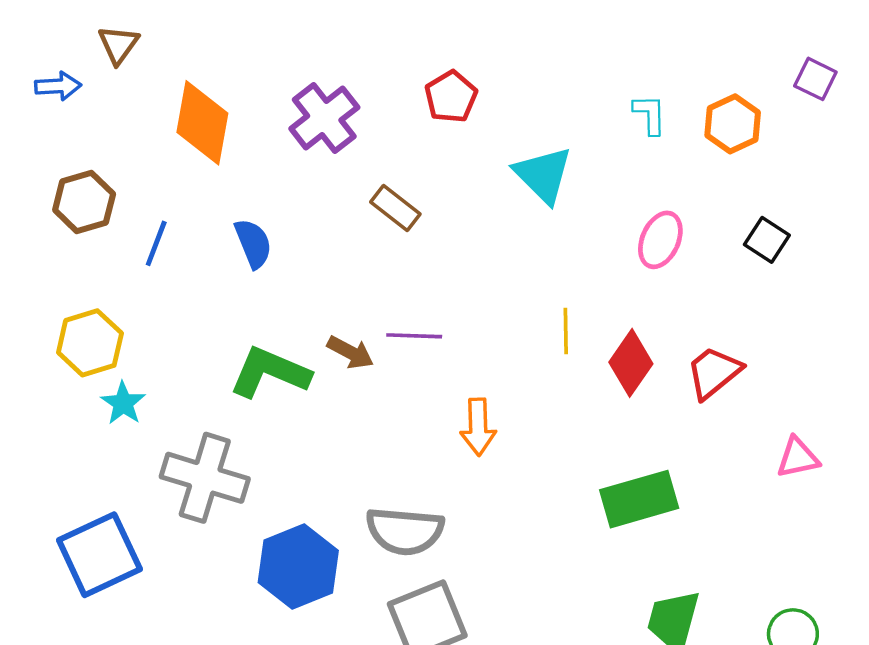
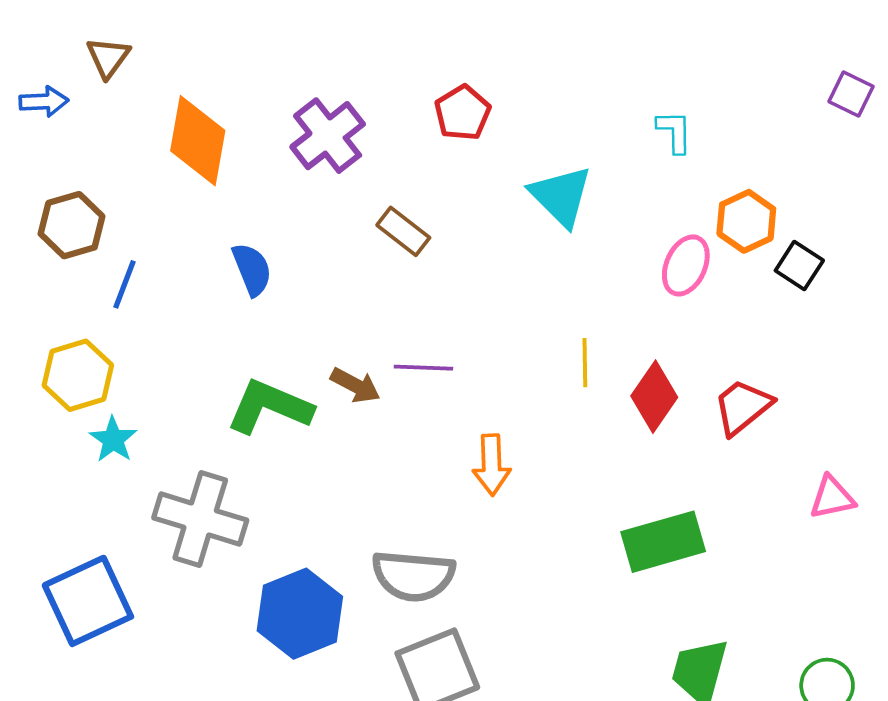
orange hexagon: (733, 124) -> (746, 221), moved
blue line: (156, 243) -> (125, 284), moved

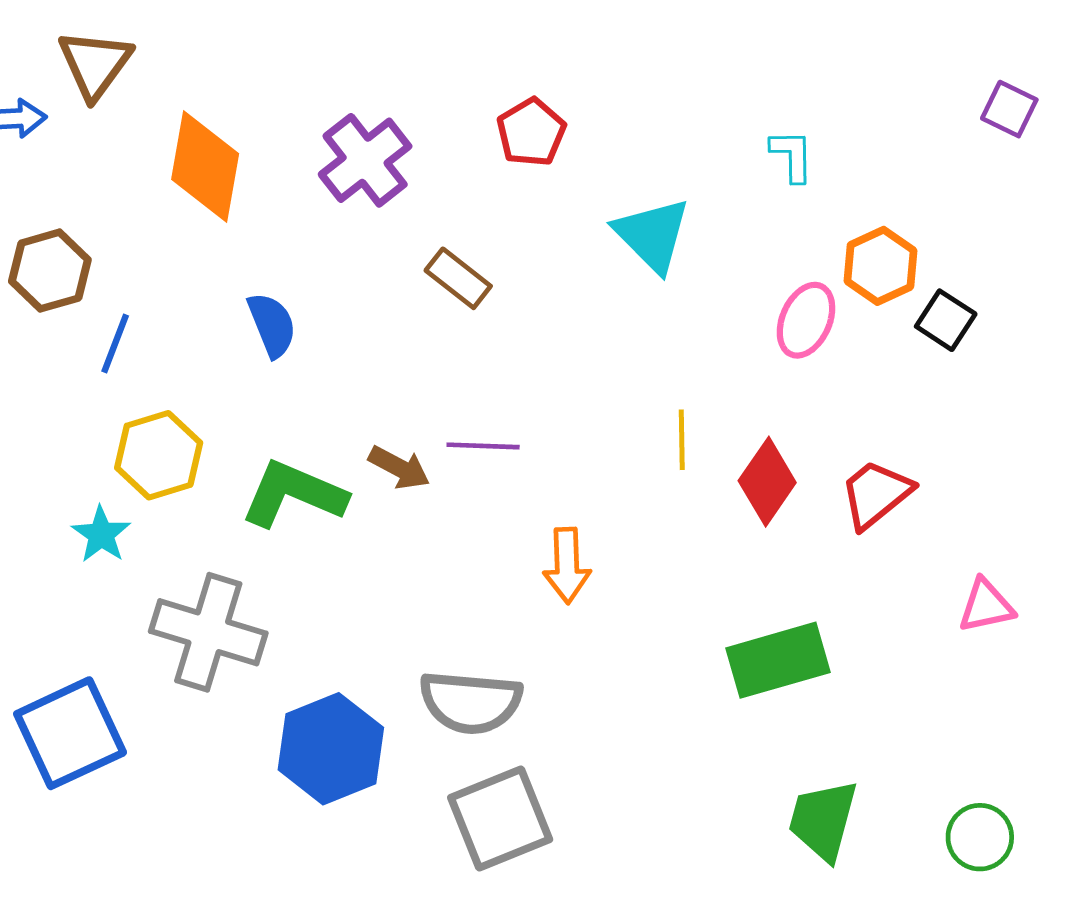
brown triangle: (108, 57) -> (95, 64), size x1.4
yellow hexagon: (78, 375) -> (159, 455), moved

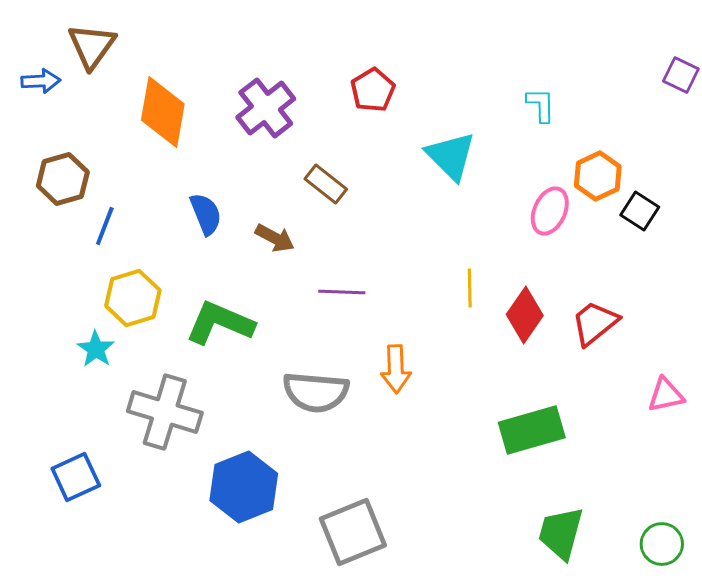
brown arrow: (399, 468) -> (275, 238), moved
gray semicircle: (471, 702) -> (316, 392), moved
blue square: (70, 733) -> (76, 477), size x0.7

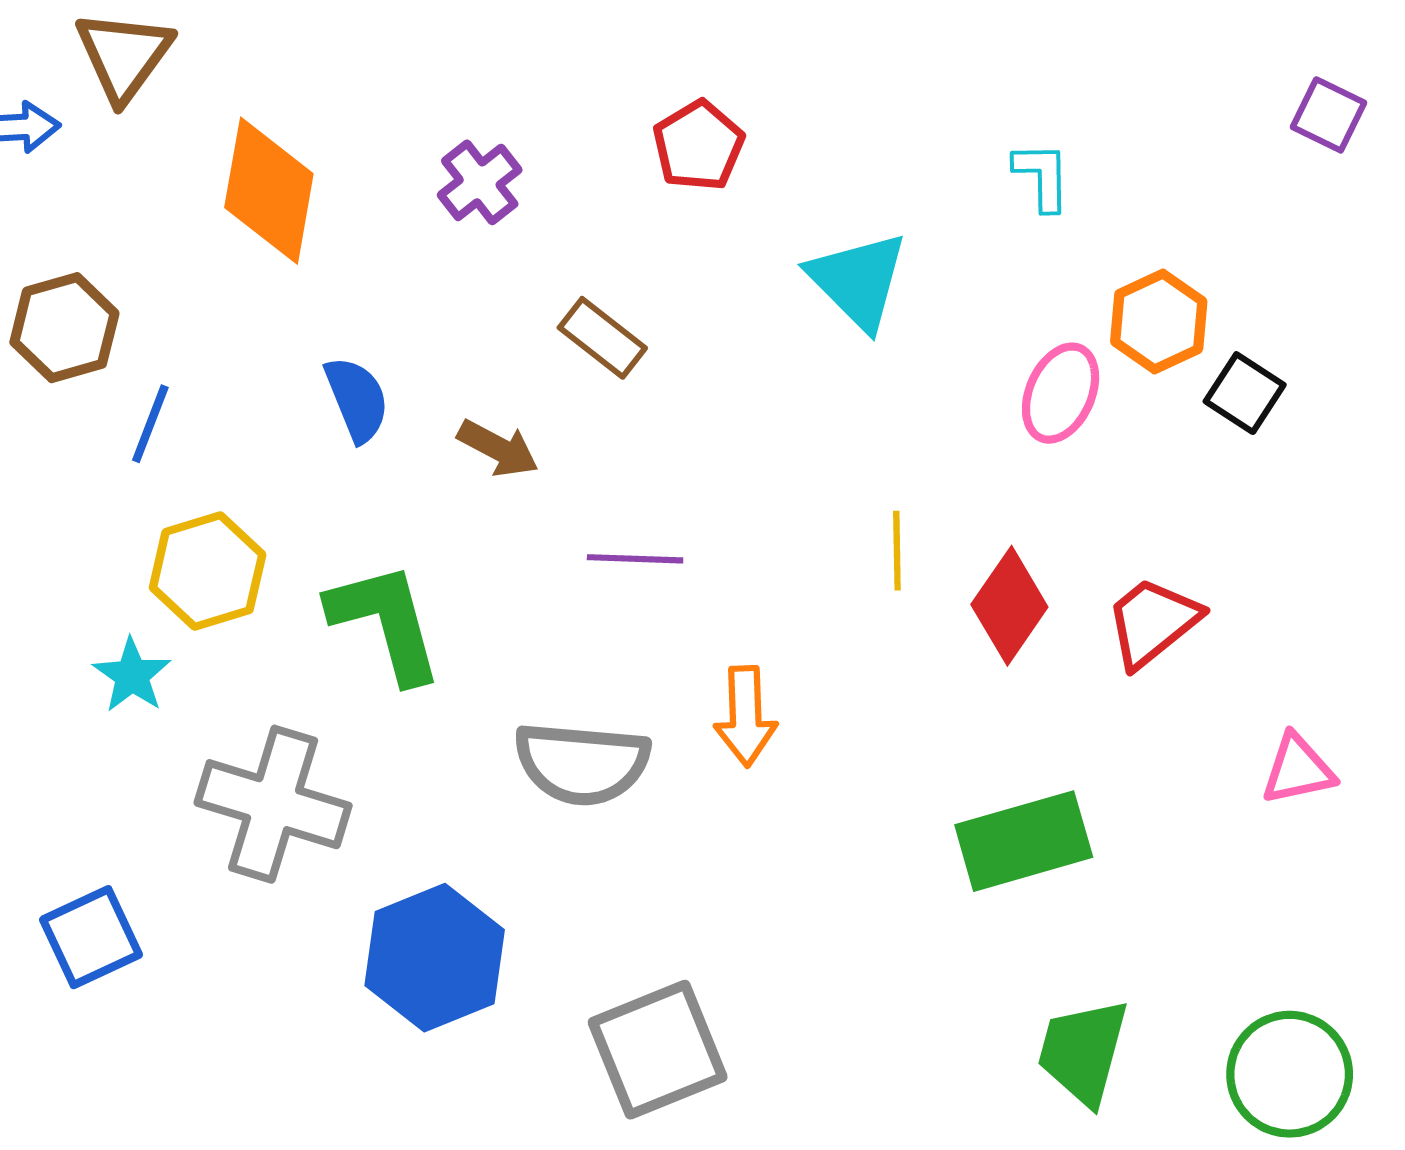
purple cross: (266, 108) -> (480, 182), size x0.7
green L-shape: (220, 323) -> (386, 622), turned 52
green circle: (662, 544) -> (1290, 1074), size x1.4

